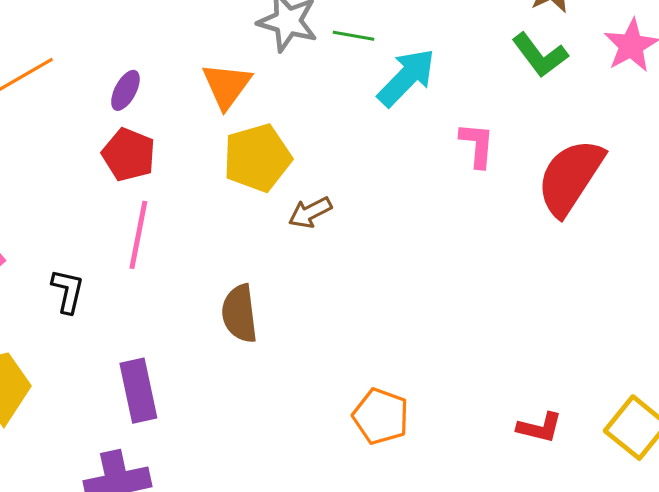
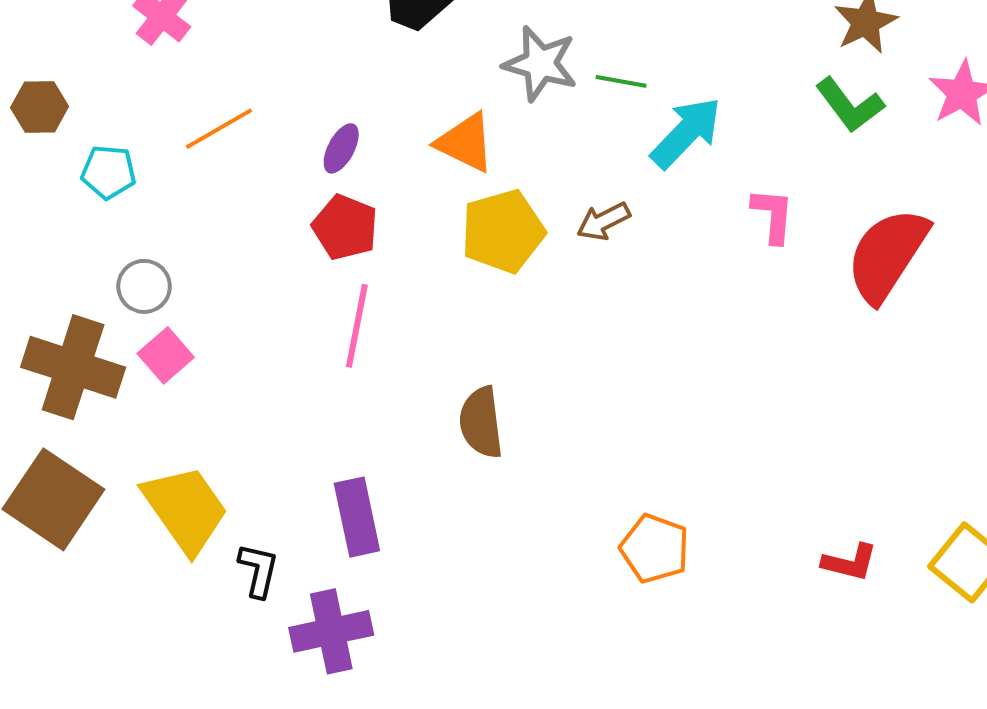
orange triangle: (227, 86) -> (465, 142), turned -40
brown arrow: (310, 212) -> (603, 221), moved
black L-shape: (68, 291) -> (258, 570), moved

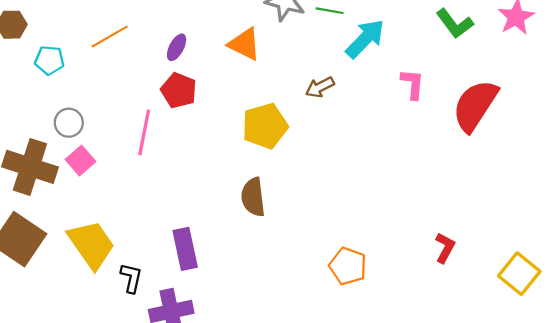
yellow pentagon: (503, 231) -> (265, 126), moved
pink line: (357, 326) -> (144, 132), moved
red L-shape: (850, 562) -> (445, 248), moved, turned -76

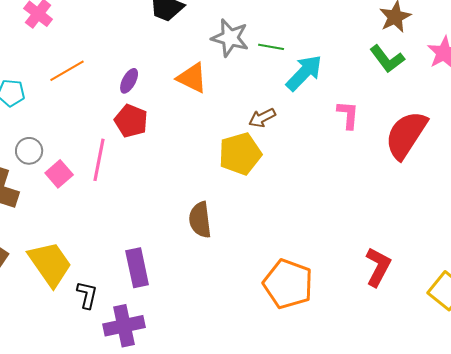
yellow pentagon: (265, 126) -> (240, 154), moved
pink square: (81, 160) -> (59, 174), moved
red L-shape: (445, 248) -> (378, 267), size x1.4
orange pentagon: (348, 266) -> (288, 284), size x1.4

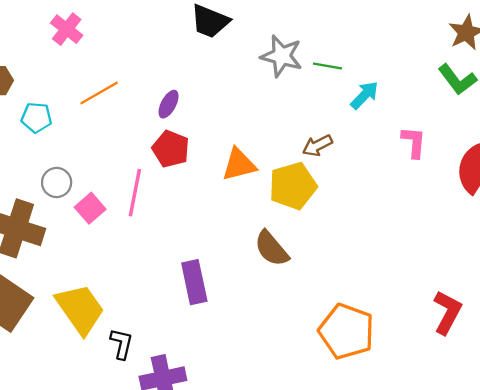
cyan arrow: (304, 73) -> (364, 95), size x0.7
orange triangle: (192, 78) -> (239, 165), moved, turned -40
brown semicircle: (200, 220) -> (272, 249), moved, turned -33
purple rectangle: (137, 268) -> (194, 282), moved

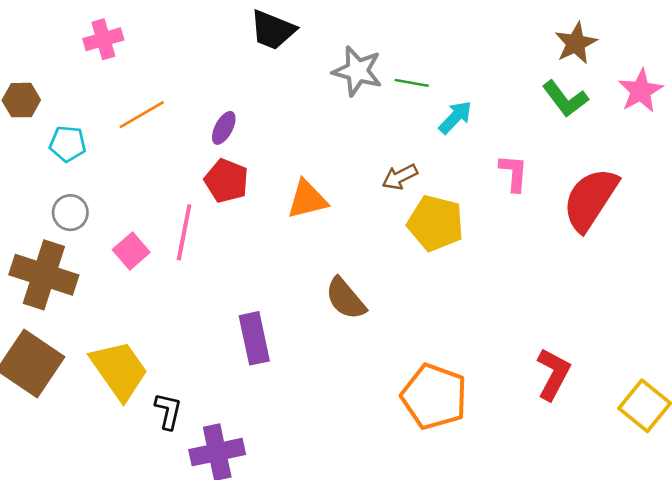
pink cross: (67, 29) -> (103, 39), turned 36
gray circle: (57, 182) -> (70, 213), moved
yellow pentagon: (293, 186) -> (436, 223), moved, turned 30

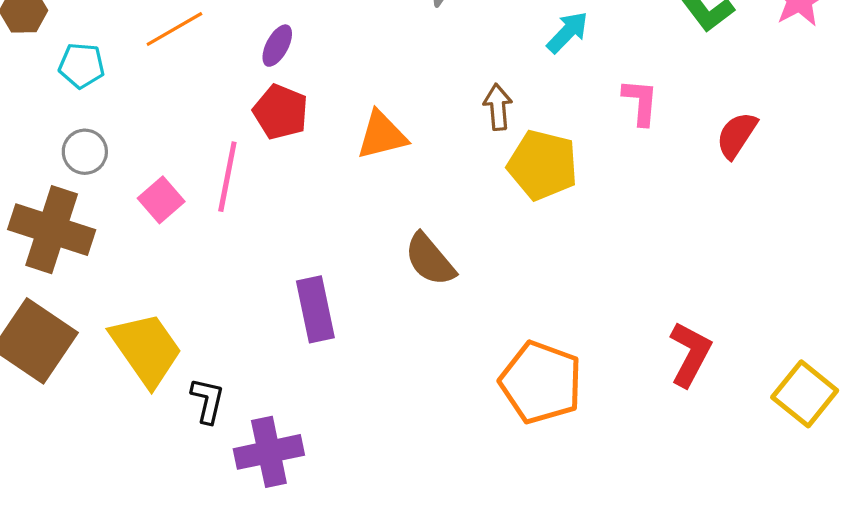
brown arrow: (400, 177) -> (498, 107), turned 112
red semicircle: (590, 199) -> (737, 135), size x0.6

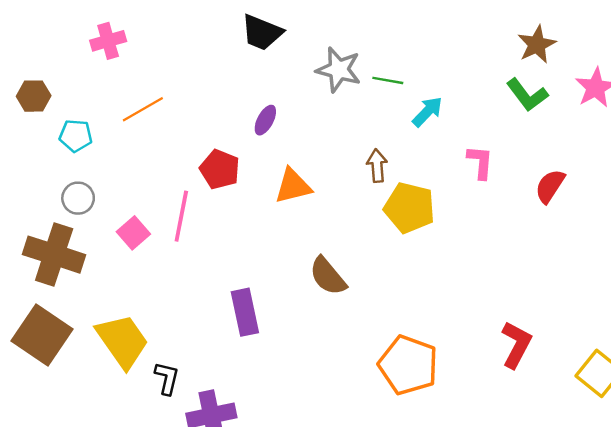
purple ellipse: (277, 46) -> (265, 120), moved

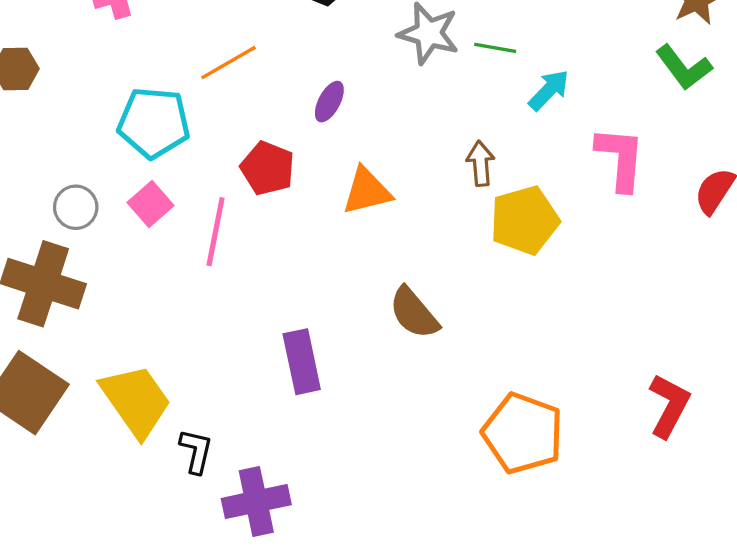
orange line: (143, 109) -> (229, 63), moved
cyan pentagon: (76, 136) -> (154, 123), moved, size x1.6
pink L-shape: (480, 162) -> (620, 158), size x1.4
yellow pentagon: (409, 208) -> (524, 220), turned -30
pink square: (133, 233) -> (151, 204), moved

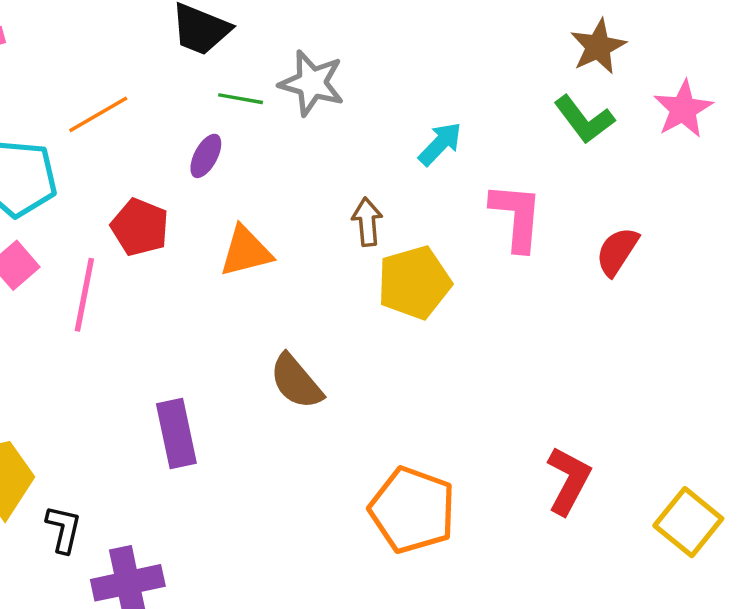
green line: (495, 48) -> (241, 99), moved

